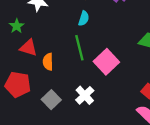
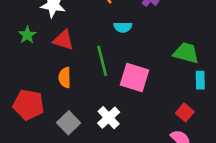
cyan semicircle: (84, 18) -> (123, 27), moved, turned 72
red triangle: (29, 48) -> (63, 40), moved
pink square: (106, 62) -> (134, 78), turned -30

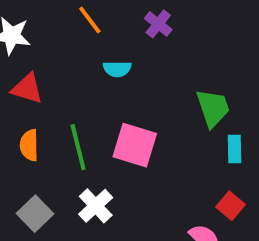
green trapezoid: (186, 53) -> (213, 108), turned 56
green line: (102, 61) -> (78, 147), moved
red square: (185, 112) -> (231, 206), moved

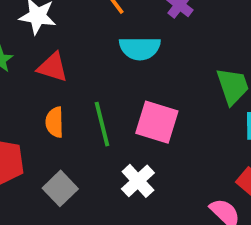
cyan semicircle: (117, 69) -> (140, 48), size x1.5
white cross: (96, 206) -> (138, 181), moved

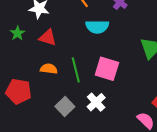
orange semicircle: (55, 122) -> (49, 69), turned 98
gray square: (60, 188) -> (65, 107), moved

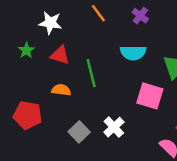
cyan semicircle: (97, 27) -> (133, 53), moved
pink square: (107, 69) -> (150, 96), moved
green line: (76, 70) -> (91, 73), moved

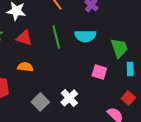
green line: (91, 73) -> (56, 37), moved
pink square: (150, 96) -> (99, 72), size x0.7

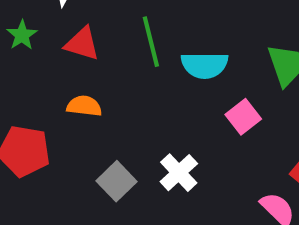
cyan semicircle: (85, 36) -> (205, 65), moved
pink square: (99, 72) -> (243, 117), turned 35

